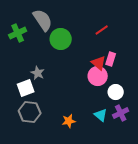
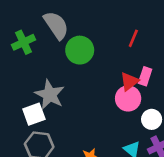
red line: (102, 30) -> (133, 38), turned -32
red triangle: (99, 63) -> (129, 81), turned 42
gray star: (38, 73) -> (50, 95), size x1.6

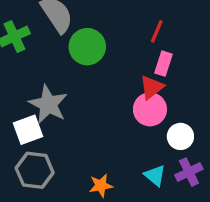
pink rectangle: (145, 76) -> (164, 64), moved

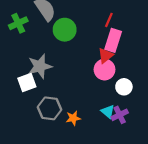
pink rectangle: (164, 64) -> (113, 40), size x1.5
gray star: (48, 104) -> (40, 66), turned 30
gray hexagon: (35, 170) -> (50, 108), moved
purple cross: (189, 172) -> (120, 115), moved

